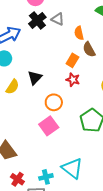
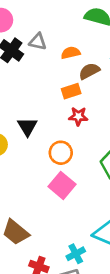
orange semicircle: (79, 33) -> (71, 53), turned 104
brown semicircle: (89, 49) -> (89, 71), turned 105
orange rectangle: (72, 60) -> (71, 91), turned 56

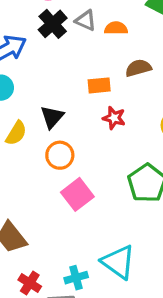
orange semicircle: (71, 53) -> (116, 28), moved
orange rectangle: (71, 91) -> (99, 85), moved
orange circle: (61, 153) -> (60, 155), moved

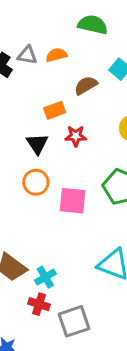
black triangle: (52, 117) -> (37, 144), moved
pink square: (77, 194) -> (73, 201), moved, turned -32
cyan cross: (76, 278) -> (45, 277), moved

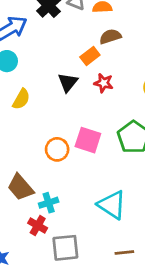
brown semicircle: (86, 85) -> (110, 36), moved
orange rectangle: (55, 110) -> (90, 56), turned -30
orange circle: (36, 182) -> (57, 149), moved

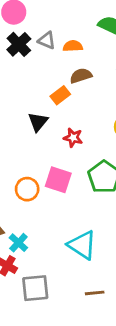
red star: (104, 83) -> (73, 138), moved
cyan cross: (49, 203) -> (18, 243), turned -30

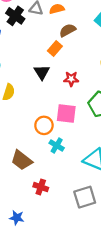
cyan cross: (18, 243) -> (57, 145), moved
gray square: (35, 288) -> (85, 197), moved

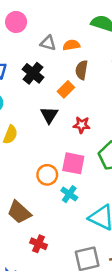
black cross: (15, 16) -> (33, 73), moved
brown semicircle: (68, 30) -> (82, 70), turned -56
cyan cross: (57, 145) -> (69, 194), moved

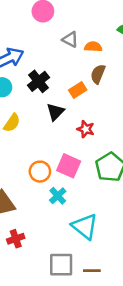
black cross: (33, 73) -> (38, 81), moved
red cross: (39, 244) -> (16, 239), turned 35

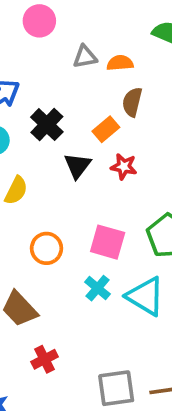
gray triangle: (70, 39) -> (85, 57), turned -30
red star: (86, 129) -> (124, 167), moved
orange circle: (40, 172) -> (46, 248), moved
cyan triangle: (85, 226) -> (145, 296), moved

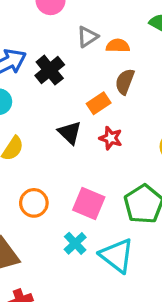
gray triangle: (85, 57) -> (87, 37), turned -30
black cross: (47, 125) -> (50, 70), moved
black triangle: (78, 166) -> (70, 133), turned -30

